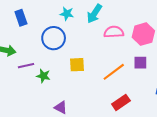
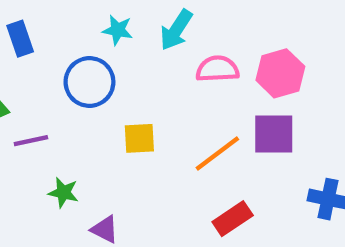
purple square: (140, 63) -> (274, 134), size x1.5
green star: (43, 76) -> (63, 193), moved

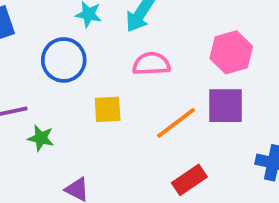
pink semicircle: (217, 69) -> (151, 64), moved
green star: (63, 193) -> (41, 138), moved

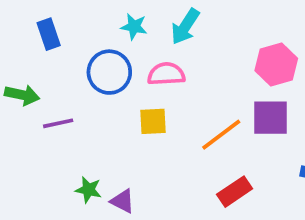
pink semicircle: (151, 64) -> (166, 74), moved
green star: (41, 138) -> (88, 190), moved

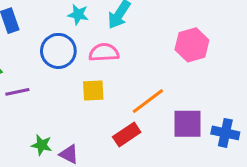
purple square: (271, 118) -> (187, 124), moved
red rectangle: (235, 192) -> (127, 134), moved

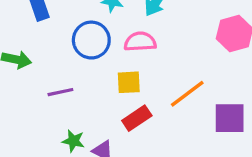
purple line: (17, 92) -> (60, 92), moved
red rectangle: (127, 134) -> (137, 118), moved

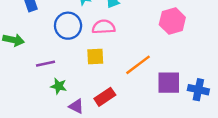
red rectangle: (137, 118) -> (105, 97), moved
green star: (73, 141) -> (59, 86), moved

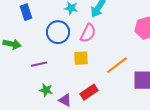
pink semicircle: (104, 27) -> (88, 33), turned 120
green star: (59, 86) -> (46, 90), moved

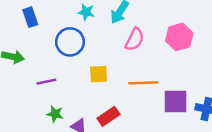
pink semicircle: (88, 33) -> (135, 39), moved
orange line: (117, 65) -> (143, 83), turned 35

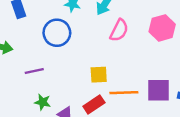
yellow square: (99, 74) -> (99, 75), moved
orange line: (143, 83) -> (124, 93), moved

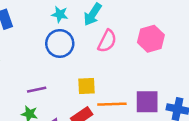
blue circle: (57, 33) -> (60, 43), moved
purple line: (34, 71) -> (37, 90), moved

